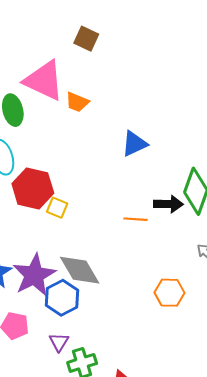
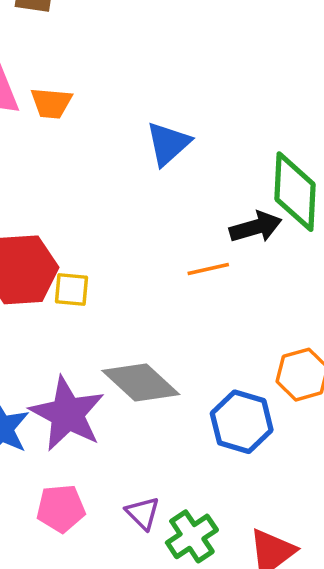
blue hexagon: (62, 298) -> (242, 422), moved

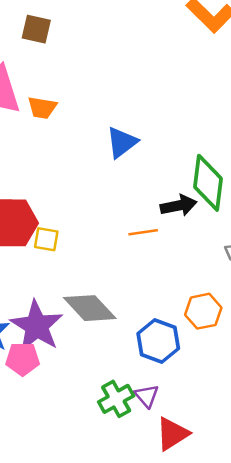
pink pentagon: (61, 508) -> (23, 359), moved
purple triangle: (143, 513) -> (147, 396), moved
green cross: (192, 536) -> (116, 399), moved

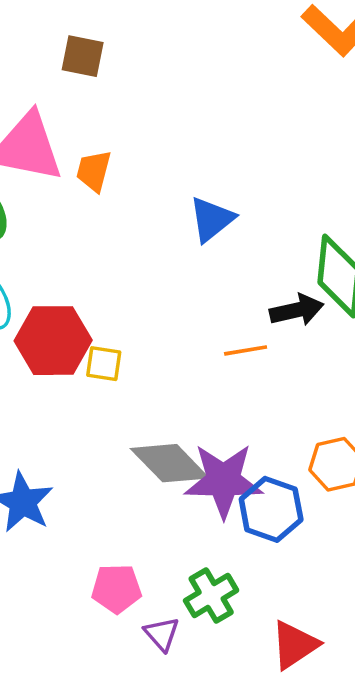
orange trapezoid: (42, 108) -> (94, 171), turned 96
purple star: (37, 326) -> (224, 481), moved, turned -30
pink pentagon: (23, 359) -> (116, 589), moved
purple triangle: (147, 396) -> (162, 634), moved

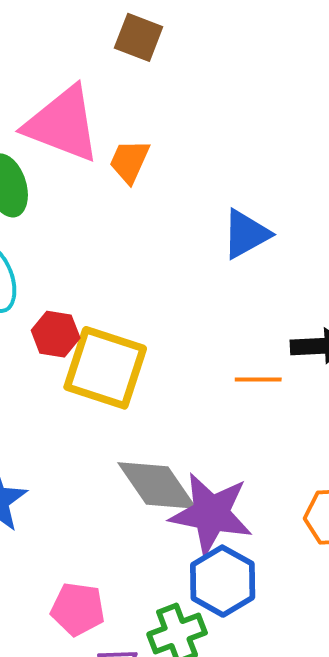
red hexagon: (53, 341) -> (56, 334), size x0.6
yellow square: (104, 364) -> (105, 368), size x2.0
blue hexagon: (271, 509) -> (223, 581), moved

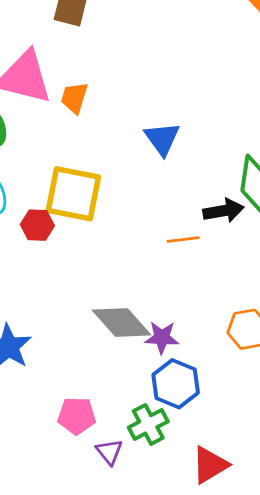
blue triangle: (246, 234) -> (162, 139), turned -30
yellow square: (105, 368) -> (73, 194), moved
purple star: (211, 514) -> (162, 338), size x0.6

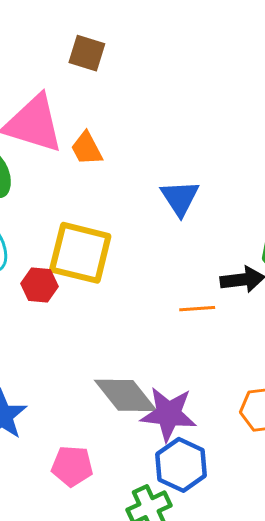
orange trapezoid: (74, 98) -> (87, 149), turned -48
purple star: (162, 338) -> (169, 414), size x1.5
pink pentagon: (77, 416) -> (72, 466), moved

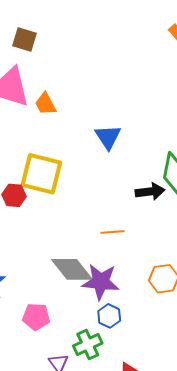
brown square: (87, 53) -> (24, 40), moved
orange line: (197, 309) -> (112, 232), moved
blue hexagon: (181, 465) -> (109, 316), size x0.7

